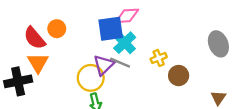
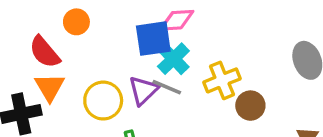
orange circle: (57, 29) -> (76, 22), moved
yellow cross: (159, 58) -> (222, 80), size x1.5
yellow circle: (91, 78) -> (103, 101), moved

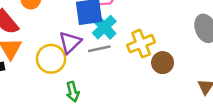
gray line: (167, 87) -> (99, 49), turned -35
purple triangle: (143, 90) -> (70, 42), moved

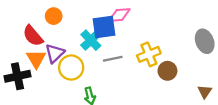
cyan cross: (104, 27) -> (91, 40), moved
purple triangle: (70, 42) -> (55, 53), moved

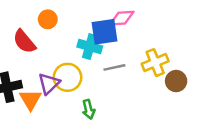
cyan cross: (91, 40) -> (90, 46), turned -30
purple triangle: (55, 53) -> (49, 84), moved
orange triangle: (36, 59) -> (31, 100), moved

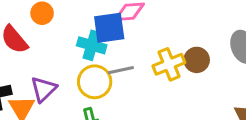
yellow circle: (68, 77) -> (95, 82), moved
brown circle: (176, 81) -> (197, 60), moved

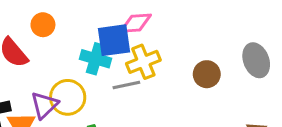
yellow cross: (169, 64) -> (143, 62), moved
yellow circle: (95, 82) -> (68, 97), moved

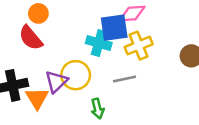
orange circle: (43, 25) -> (38, 13), moved
gray line: (126, 85) -> (124, 79), moved

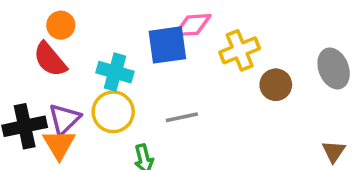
cyan cross: (99, 43) -> (115, 72), moved
yellow cross: (139, 46) -> (240, 50), moved
purple triangle: (56, 82) -> (64, 119), moved

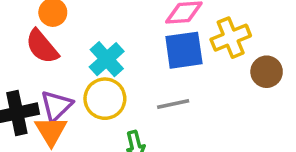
blue square: (167, 45) -> (184, 50), moved
cyan cross: (115, 72) -> (107, 59), turned 32

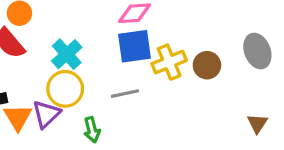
yellow cross: (231, 38) -> (169, 62), moved
purple triangle: (56, 106) -> (46, 114), moved

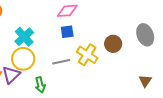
blue square: (134, 46) -> (67, 32), size x0.6
yellow cross: (169, 62) -> (87, 55), moved, turned -35

